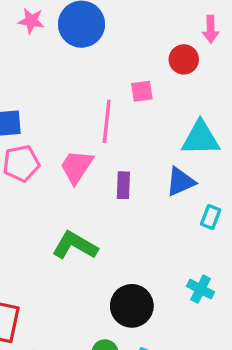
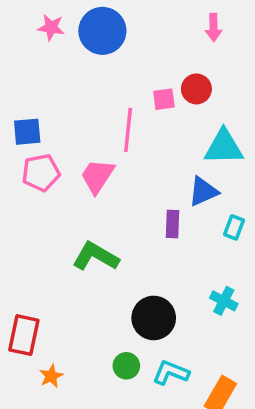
pink arrow: (211, 29) -> (214, 27), moved
red circle: (184, 59) -> (196, 89), moved
purple rectangle: (123, 185) -> (172, 224), moved

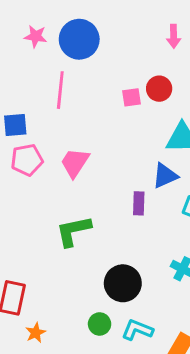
pink line: (128, 130) -> (60, 90), moved
green L-shape: (96, 256) -> (73, 231), turned -42

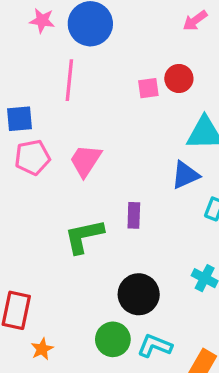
pink arrow: (174, 36) -> (195, 21), turned 55
purple rectangle: (139, 203) -> (134, 215), moved
green circle: (100, 324) -> (113, 339), size x1.4

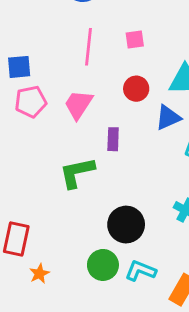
red circle: (179, 79) -> (136, 89), moved
pink line: (69, 80) -> (88, 47), moved
purple rectangle: (134, 215) -> (113, 139), moved

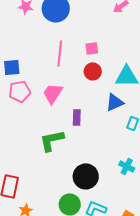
red circle: (136, 89) -> (93, 71), moved

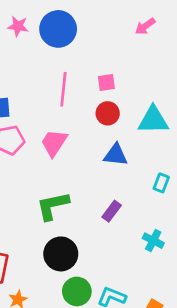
blue triangle: (115, 102) -> (116, 155), moved, turned 30
purple rectangle: (77, 117) -> (112, 211), moved, turned 35
black circle: (86, 176) -> (61, 254), moved

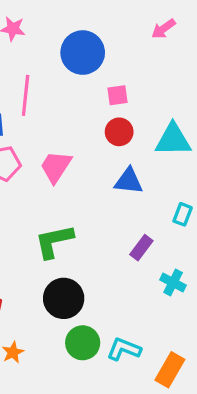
blue circle: (58, 29) -> (83, 53), moved
pink line: (63, 89) -> (26, 95), moved
purple rectangle: (112, 211) -> (141, 248), moved

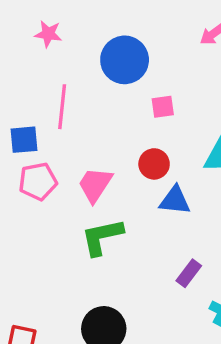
red circle: (119, 132) -> (154, 164), moved
green L-shape: (54, 241) -> (102, 237), moved

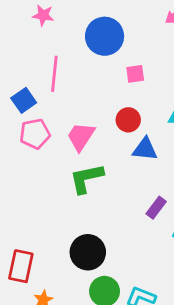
blue square: (24, 140) -> (24, 100), turned -30

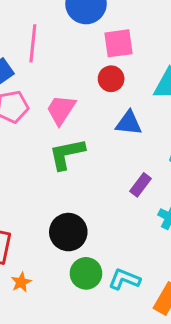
pink square: (135, 74) -> (118, 43), size x1.5
red circle: (128, 120) -> (111, 79), moved

